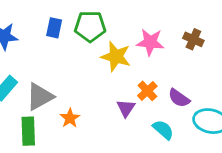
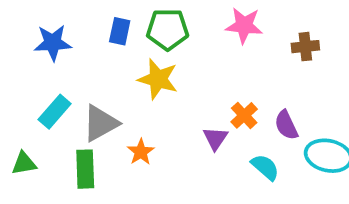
brown cross: (193, 39) -> (305, 47), turned -30
pink star: (150, 42) -> (244, 26), moved
yellow star: (116, 56) -> (158, 79), moved
purple semicircle: (179, 98) -> (286, 125), turned 30

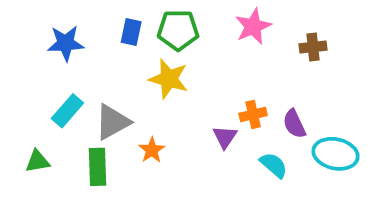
pink star: (244, 26) -> (253, 26), turned -30
orange cross: (244, 115) -> (253, 114), turned 30

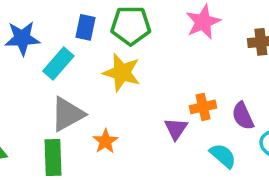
cyan rectangle: (67, 111) -> (58, 64), moved

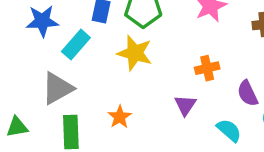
orange cross: (203, 107) -> (207, 68), moved
gray triangle: (67, 114) -> (57, 88), moved

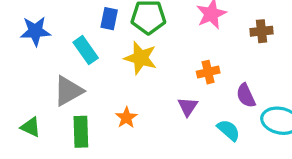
blue star: (42, 21) -> (35, 31), moved
cyan rectangle: (76, 45) -> (86, 50), turned -76
green triangle: (17, 127) -> (31, 127), turned 35

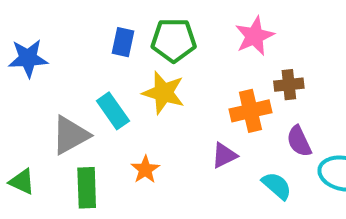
brown cross: (261, 31) -> (289, 85), moved
cyan rectangle: (86, 50) -> (113, 111), moved
orange cross: (208, 72) -> (250, 111), size x1.4
purple triangle: (188, 107) -> (224, 155), turned 30

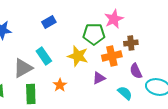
green pentagon: (174, 40) -> (94, 34), moved
blue rectangle: (123, 42) -> (49, 22), turned 48
yellow star: (163, 93) -> (78, 56), moved

